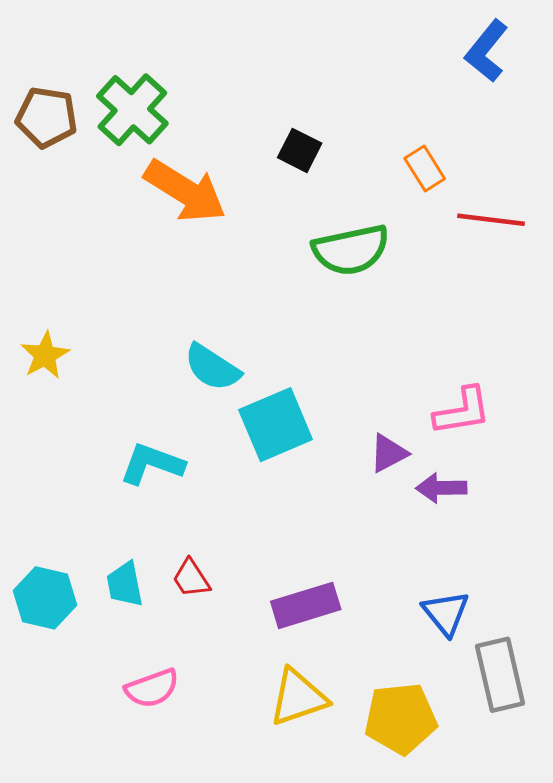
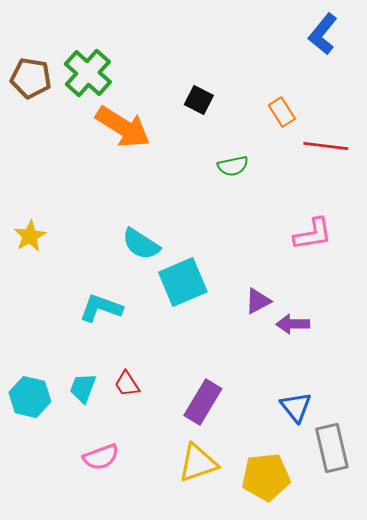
green semicircle: (351, 250) -> (233, 166), size x0.6
pink L-shape: (462, 411) -> (313, 234), moved
cyan trapezoid: (125, 584) -> (83, 388), turned 32
purple rectangle: (306, 605) -> (203, 402), turned -42

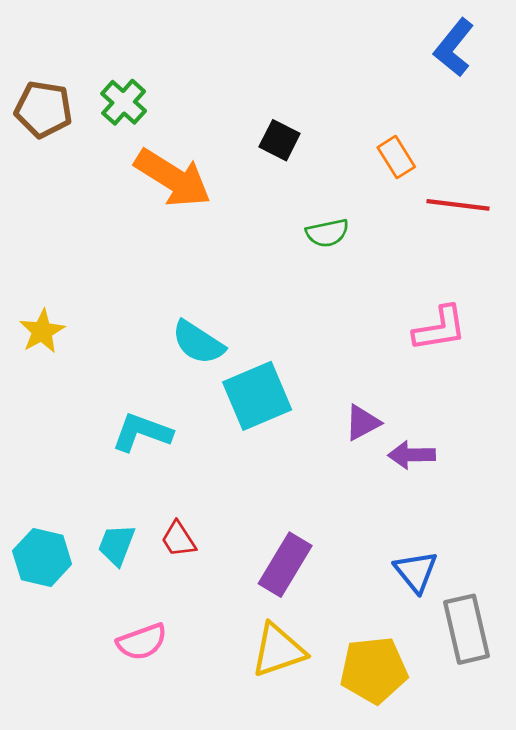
green cross: (88, 73) -> (124, 102), size x0.7

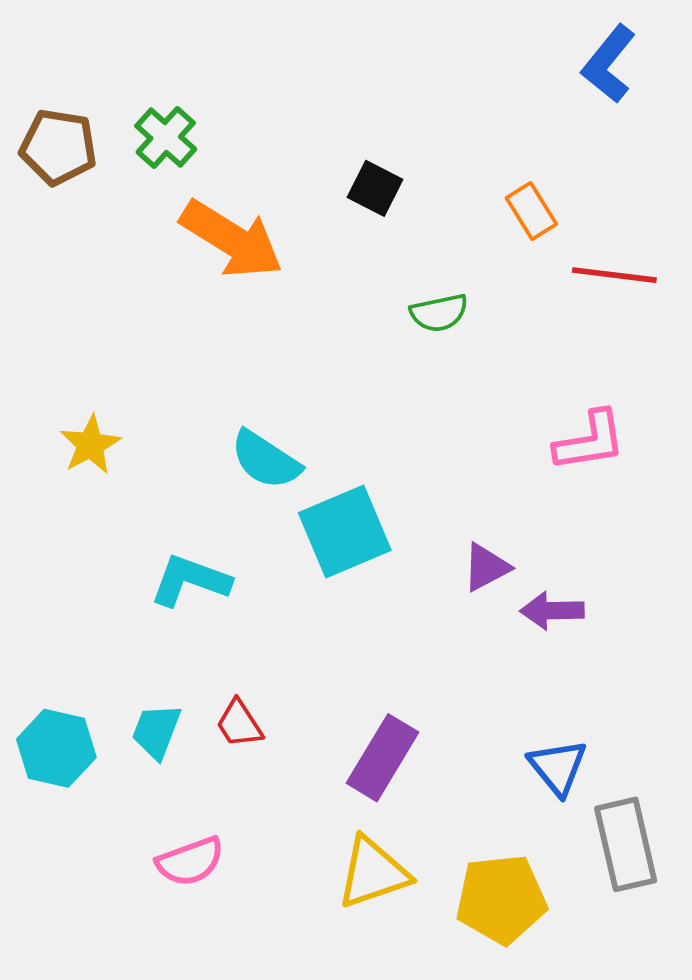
yellow star: (42, 331) -> (90, 445), moved

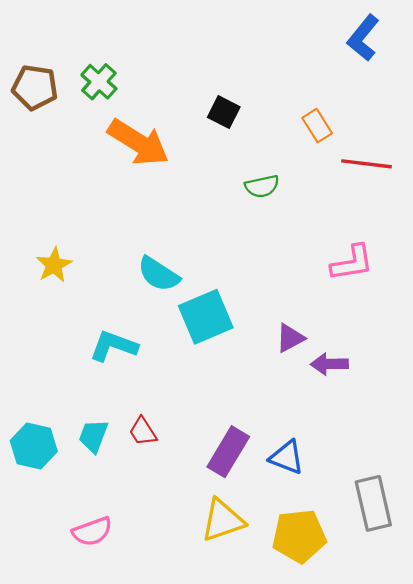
blue triangle: (558, 767) -> (287, 457), moved, turned -30
pink semicircle: (190, 861) -> (92, 531), moved

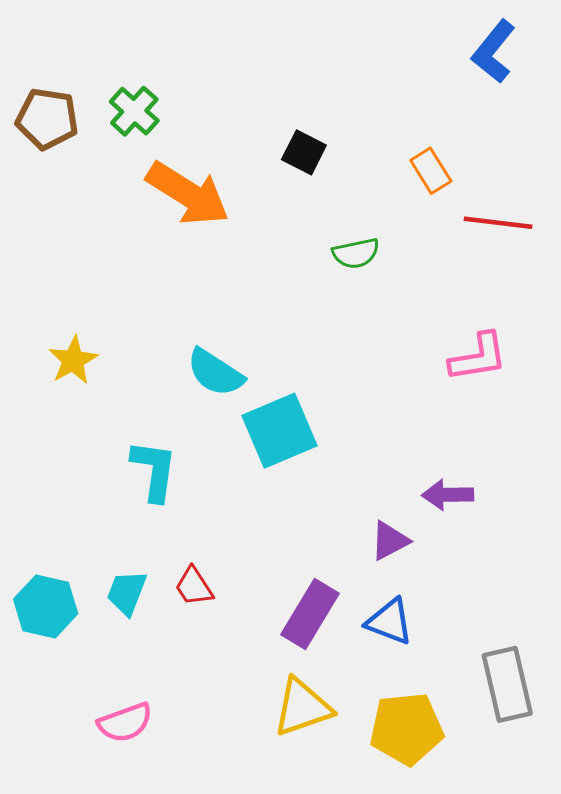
purple triangle: (290, 338) -> (390, 541), moved
cyan L-shape: (114, 346) -> (154, 470), turned 78

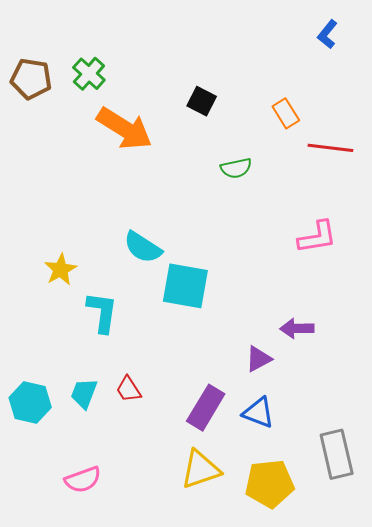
blue L-shape: (494, 52) -> (327, 34), size x0.7
yellow star: (73, 360) -> (61, 270), moved
cyan square: (280, 431) -> (185, 286), turned 33

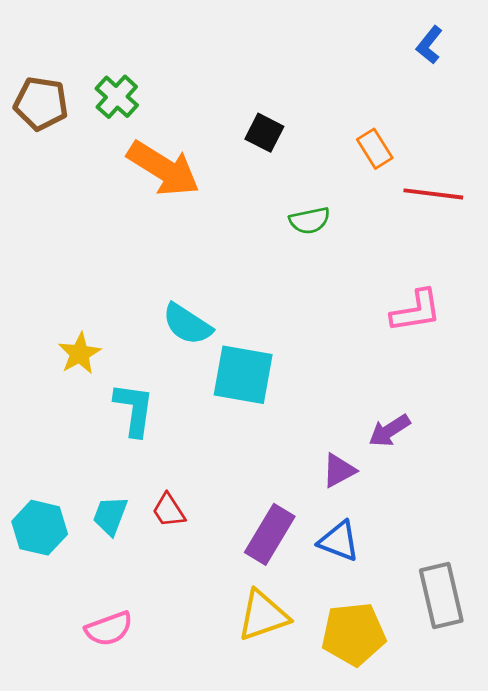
purple arrow: (297, 328) -> (389, 431), turned -32

